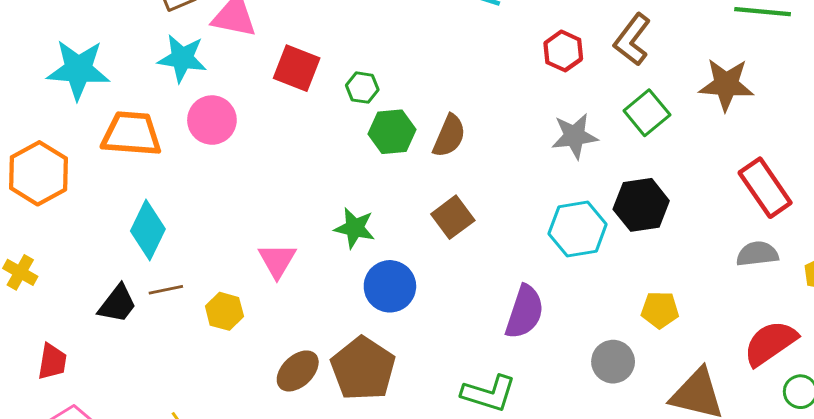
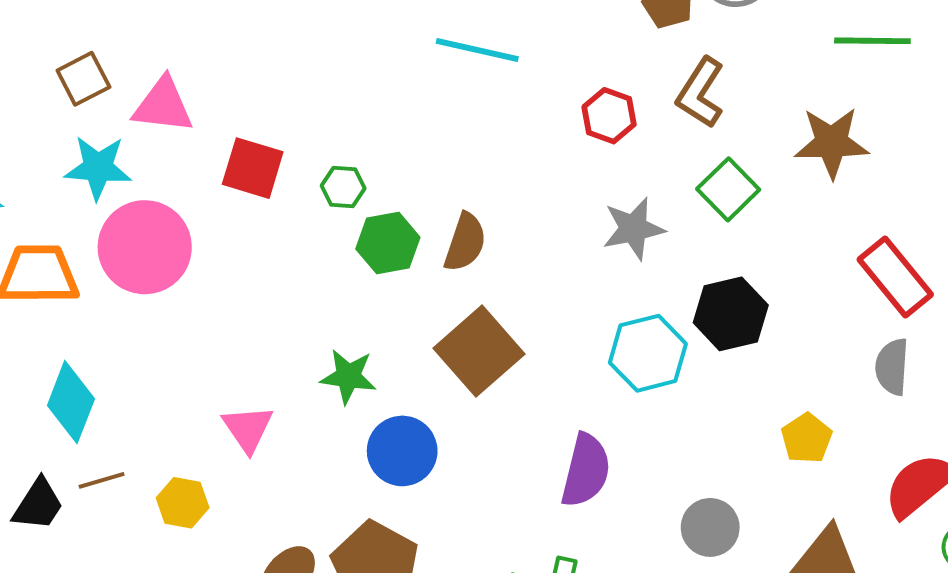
pink circle: (212, 120) -> (145, 247), size x1.4
brown square: (453, 217) -> (479, 351), size x1.5
gray semicircle: (757, 254) -> (892, 367), turned -75
yellow pentagon: (660, 310) -> (807, 438), moved, turned -30

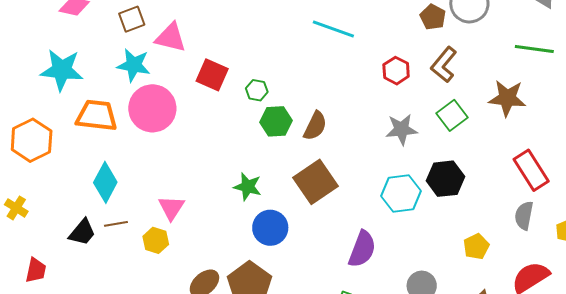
pink triangle: (248, 429) -> (171, 208), moved

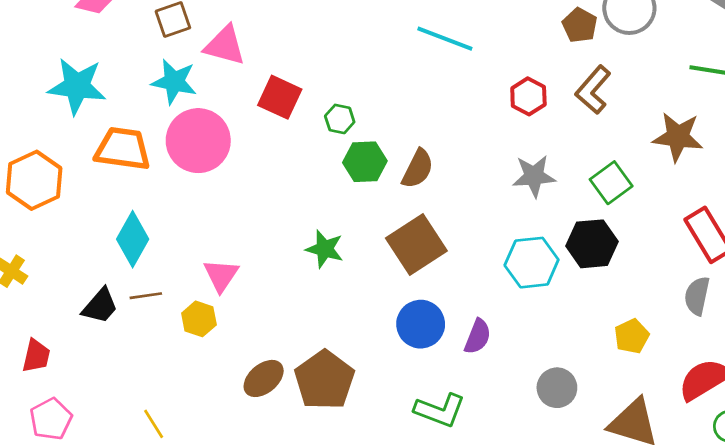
green square: (452, 115) -> (611, 183), moved
blue circle: (270, 228) -> (421, 324), moved
purple semicircle: (362, 249) -> (478, 337), size x0.7

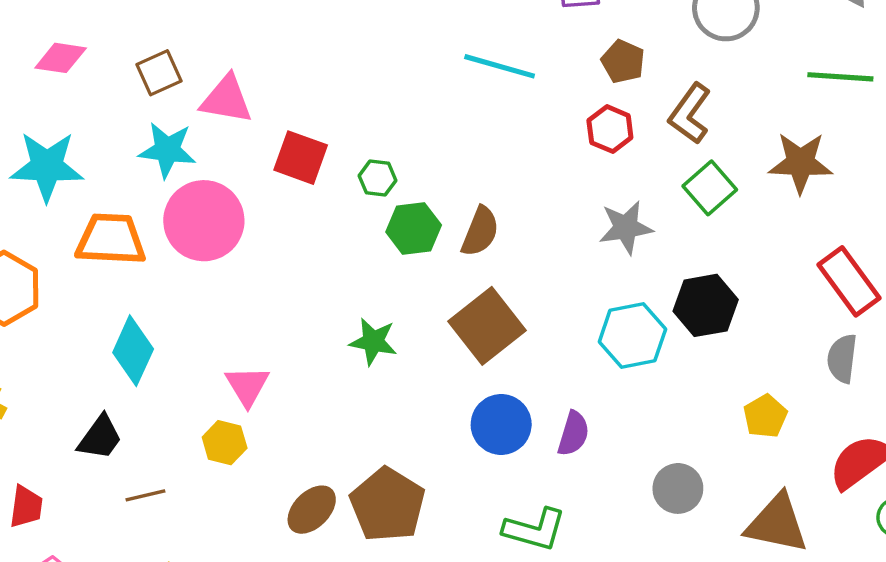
brown pentagon: (580, 25) -> (623, 61), moved
green square: (611, 183) -> (710, 188), moved
brown line: (146, 296) -> (145, 495), moved

